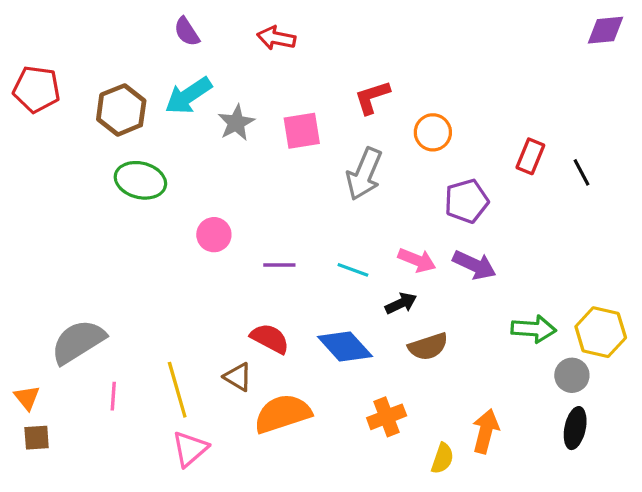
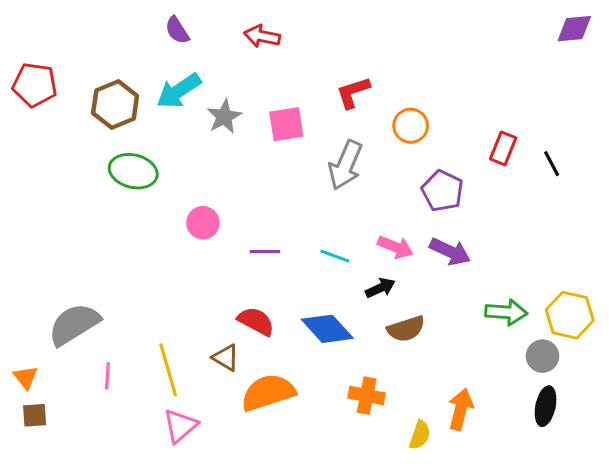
purple pentagon: (466, 201) -> (442, 191), turned -30
orange cross: (387, 417) -> (367, 396), turned 32

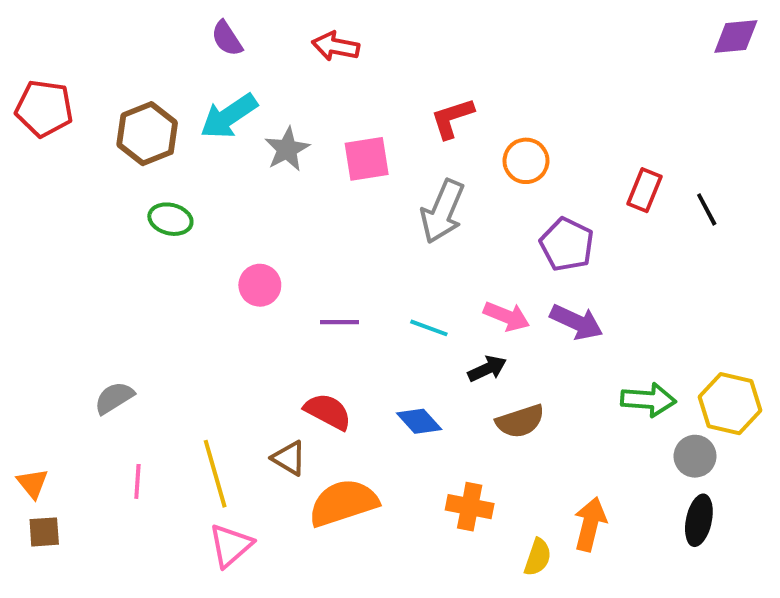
green ellipse: (133, 171) -> (170, 219), size x0.7
gray semicircle: (74, 324) -> (114, 398), moved, size x0.6
blue diamond: (327, 329) -> (419, 421), size x0.7

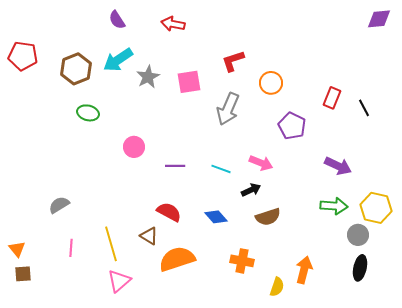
purple arrow: (577, 322) -> (338, 166), moved

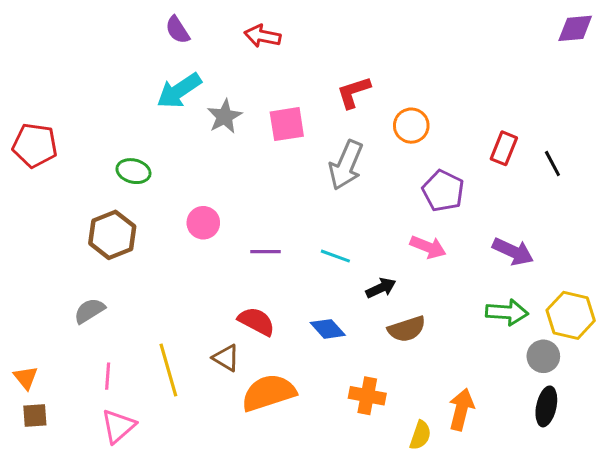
red pentagon: (23, 56) -> (35, 145), moved
brown hexagon: (76, 69) -> (112, 235), moved
pink arrow: (261, 163) -> (428, 247), moved
pink triangle: (119, 281) -> (118, 426), moved

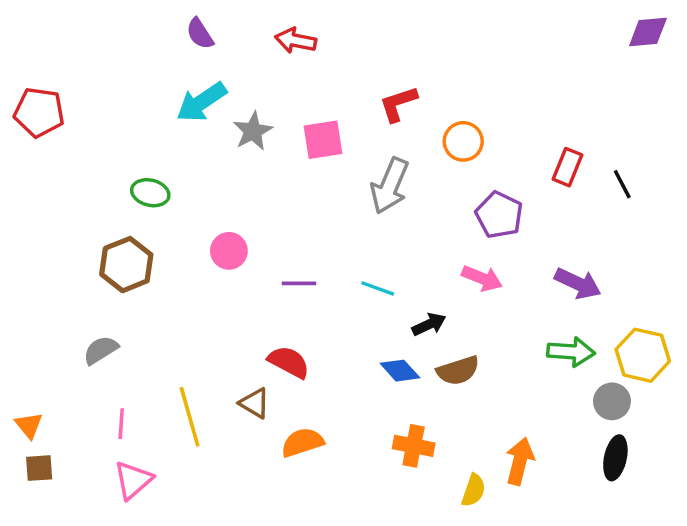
red pentagon: (35, 145) -> (39, 112), moved
blue diamond: (328, 329) -> (400, 371), moved
orange semicircle: (269, 393) -> (302, 442), size x0.7

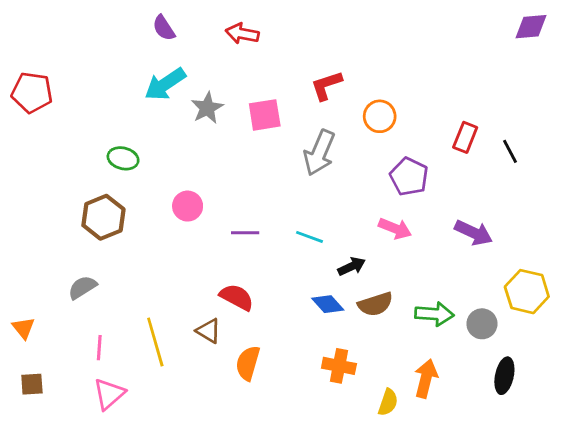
green arrow: (571, 352) -> (434, 314), moved
gray circle: (612, 401) -> (482, 324), moved
orange triangle: (29, 425) -> (24, 328), moved
orange semicircle: (302, 442) -> (248, 363), turned -56

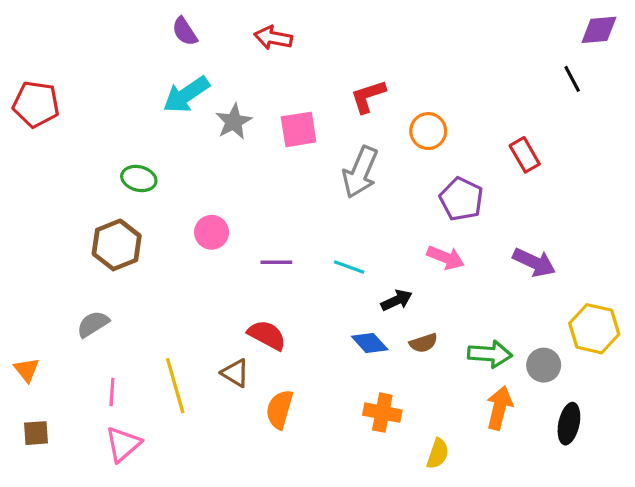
red rectangle: (465, 137) -> (525, 155), turned -52
black line: (510, 151) -> (572, 79), moved
brown semicircle: (375, 304) -> (423, 343), size x0.7
orange arrow: (426, 378) -> (499, 408), moved

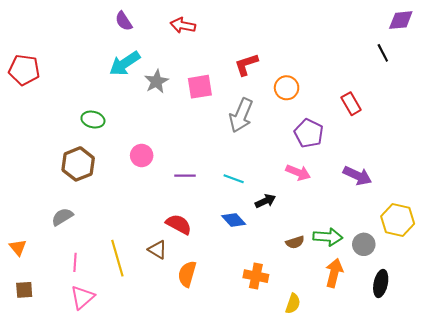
blue diamond: (370, 343) -> (234, 220), moved
brown semicircle: (423, 343) -> (295, 242), moved

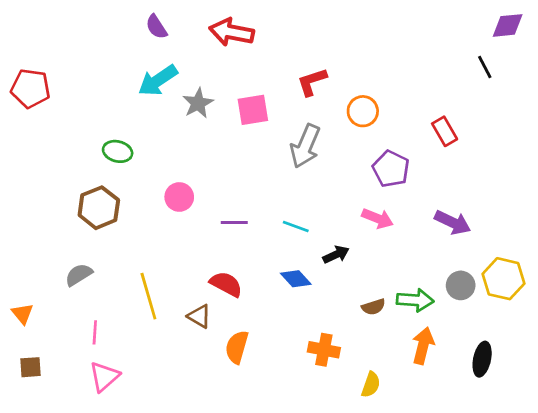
red arrow: (183, 25) -> (231, 32), size x1.4
gray circle: (364, 244) -> (461, 285), moved
yellow line: (117, 258) -> (148, 296), moved

